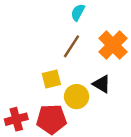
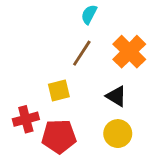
yellow circle: (77, 97) -> (118, 134), moved
red cross: (16, 119) -> (26, 119), moved

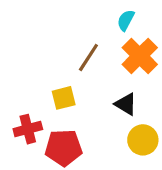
cyan semicircle: (89, 14) -> (126, 20), moved
yellow circle: (118, 134) -> (143, 140), moved

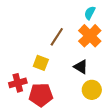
cyan semicircle: (126, 20) -> (90, 13), moved
yellow square: (64, 98) -> (41, 63), turned 35

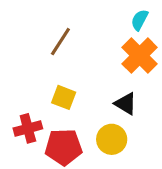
brown line: (57, 37) -> (60, 42), moved
yellow circle: (92, 90) -> (112, 139), moved

